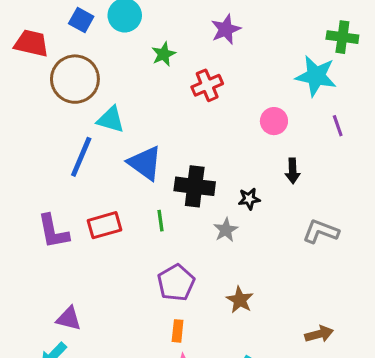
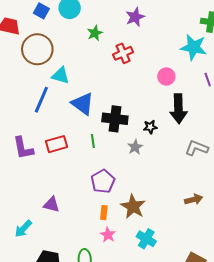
black arrow: (293, 171) -> (178, 109), size x1.8
brown star: (240, 300) -> (133, 207), moved, size x1.4
purple triangle: (69, 319) -> (51, 205), moved
brown arrow: (319, 334) -> (194, 199), moved

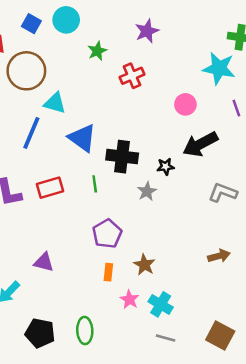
black arrow: (178, 109) -> (200, 144), turned 64
brown star: (133, 207) -> (144, 265), size x0.7
pink star: (108, 235) -> (130, 299), moved

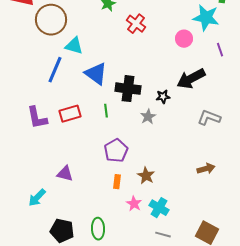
red cross: (132, 76) -> (136, 24), turned -30
pink circle: (185, 104) -> (184, 39), moved

